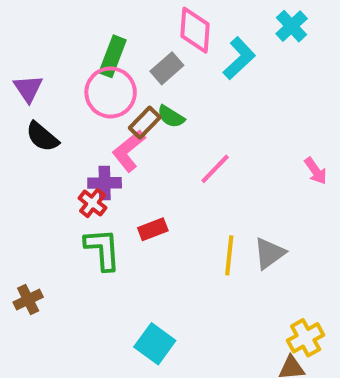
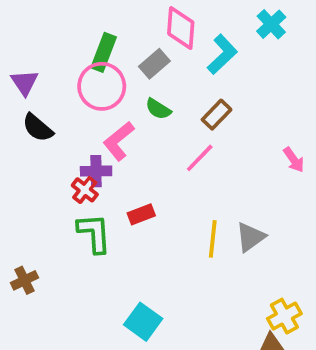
brown rectangle: (145, 123) -> (217, 115), moved

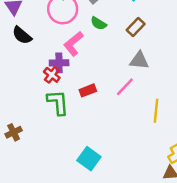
pink line: (200, 158) -> (125, 87), moved
gray triangle: (250, 237) -> (139, 60), moved, turned 42
yellow line: (213, 239) -> (156, 111), moved

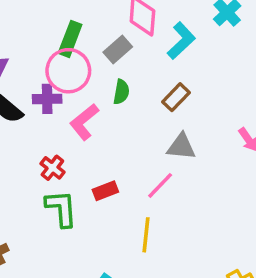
green semicircle: (99, 23) -> (121, 92), turned -112
purple cross: (59, 63) -> (47, 99), moved
yellow line: (156, 111) -> (146, 235), moved

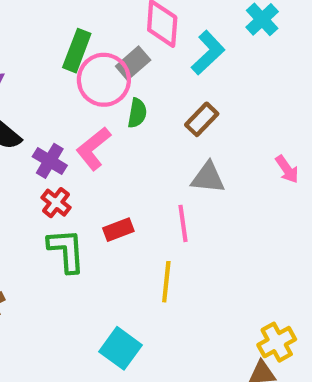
pink circle: (68, 71) -> (104, 80), moved
purple cross: (47, 99) -> (50, 161), moved, turned 32
pink line: (160, 185) -> (183, 223), turned -52

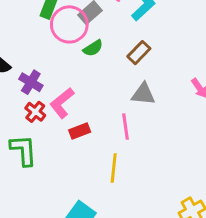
green semicircle: (137, 113) -> (93, 48), turned 48
pink L-shape: (93, 148) -> (62, 103), moved
green L-shape: (66, 250) -> (23, 150), moved

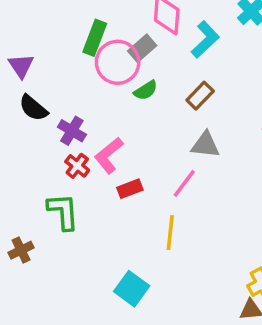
pink line: (126, 127) -> (184, 183), turned 45

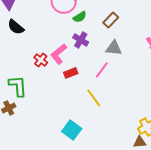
purple cross: (72, 131) -> (81, 40), moved
green L-shape: (63, 211) -> (18, 86), moved
yellow line: (170, 233) -> (94, 98), turned -42

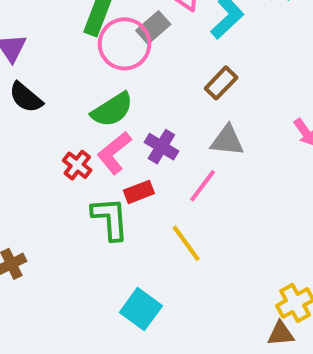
green semicircle: (80, 17) -> (112, 110), moved, size x1.5
purple cross: (81, 40) -> (161, 147), moved
green L-shape: (18, 86) -> (110, 219), moved

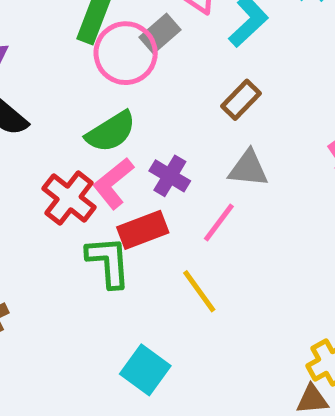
red cross: (77, 165) -> (69, 198), size x1.5
red rectangle: (139, 192) -> (143, 230), size x1.4

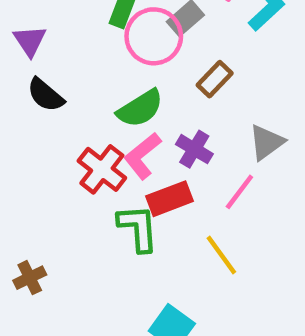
brown rectangle: (241, 100) -> (215, 79), moved
gray triangle: (248, 169) -> (266, 142), turned -42

